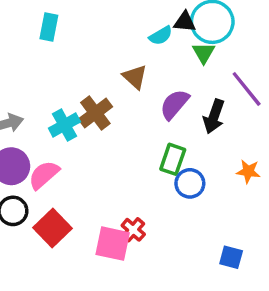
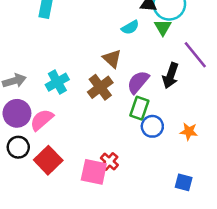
cyan semicircle: (161, 36) -> (130, 27), moved
brown triangle: (135, 77) -> (112, 59), moved
purple semicircle: (174, 104) -> (138, 82), moved
brown cross: (95, 113) -> (100, 87), moved
orange star: (248, 171) -> (189, 132), moved

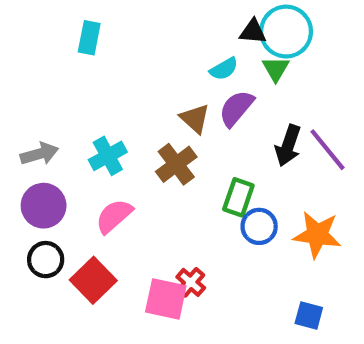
purple line: (195, 55) -> (328, 150), moved
purple semicircle: (138, 82) -> (236, 108), moved
pink semicircle: (42, 120) -> (114, 216), moved
orange star: (189, 132) -> (317, 235), size x1.6

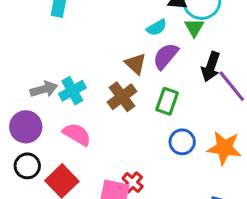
black arrow: (288, 146) -> (211, 67), moved
gray arrow: (39, 154) -> (44, 89), moved
green rectangle: (238, 197) -> (167, 101), moved
pink semicircle: (114, 216) -> (77, 134), turned 72

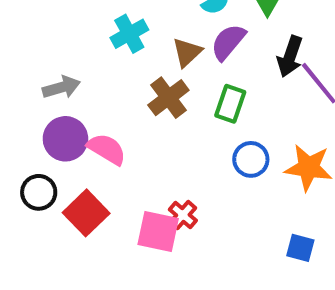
brown triangle: (136, 64) -> (187, 52), turned 35
cyan cross: (72, 91) -> (129, 34), moved
purple circle: (26, 127) -> (65, 139), moved

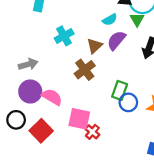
green rectangle: (230, 104) -> (120, 90), moved
pink square: (158, 231) -> (79, 119), moved

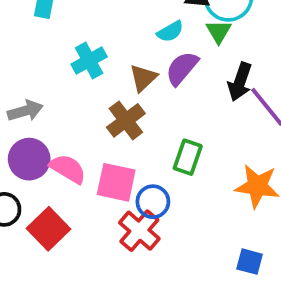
blue circle: (128, 102) -> (153, 202), moved
pink square: (79, 119) -> (116, 182), moved
red cross: (92, 132) -> (139, 231), size x1.5

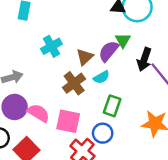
cyan semicircle: (170, 32) -> (101, 77), moved
green triangle: (219, 32) -> (123, 40), moved
blue circle: (153, 202) -> (103, 133), moved

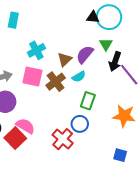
green triangle: (123, 40) -> (106, 44), moved
pink semicircle: (38, 113) -> (25, 126), moved
pink square: (68, 121) -> (32, 77), moved

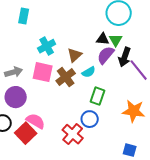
black triangle: (93, 17) -> (103, 39), moved
purple semicircle: (85, 54) -> (106, 55), moved

